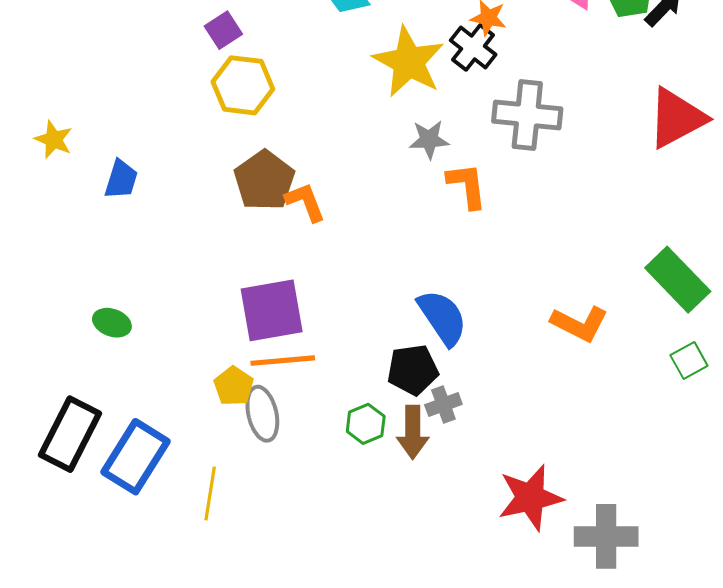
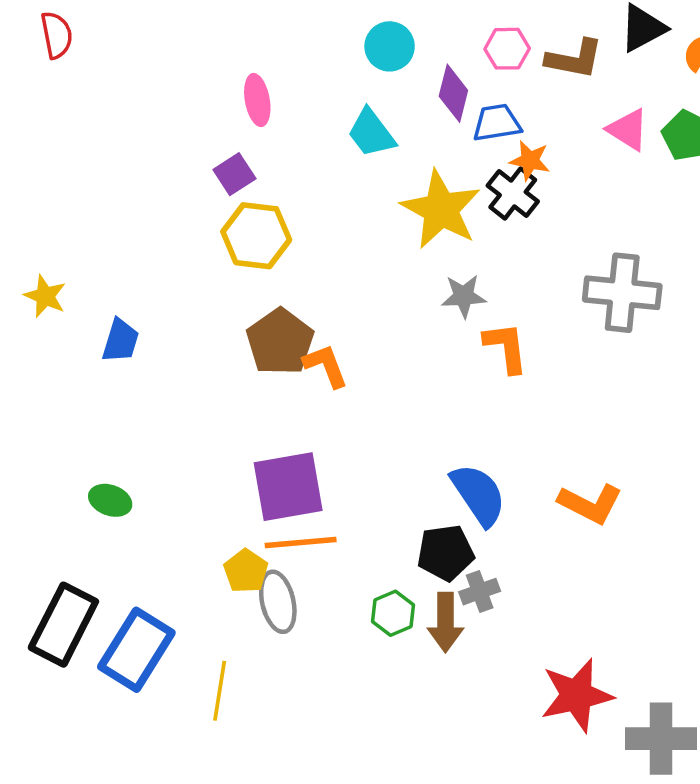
gray cross: (527, 115) -> (622, 293), moved
orange L-shape: (579, 324) -> (590, 504), moved

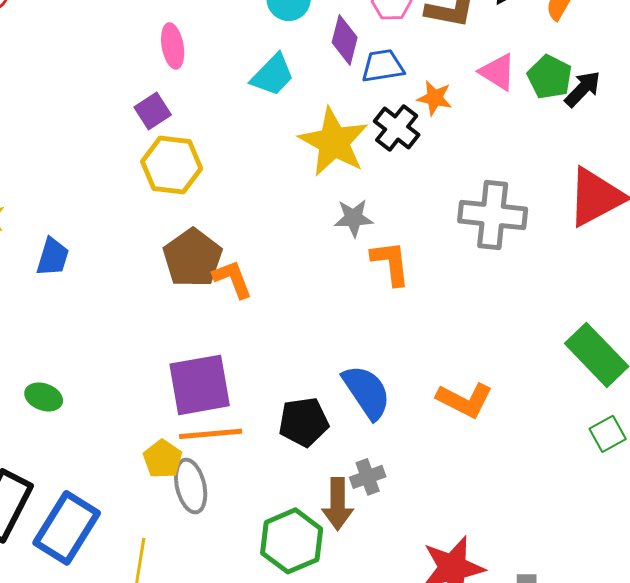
cyan trapezoid: (371, 133) -> (273, 75), turned -99
orange star: (530, 160) -> (435, 98), moved
black pentagon: (445, 553) -> (304, 422), moved
green hexagon: (393, 613) -> (292, 541), moved, size x1.6

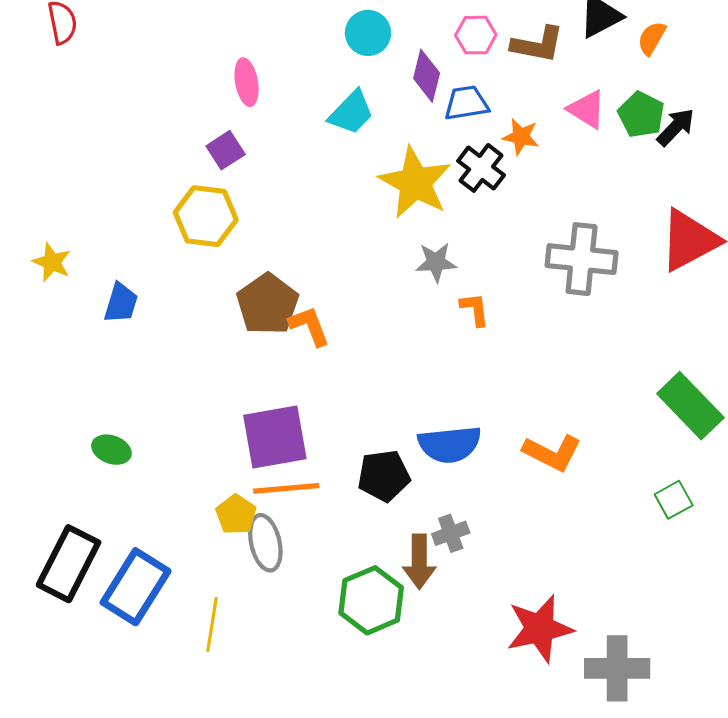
yellow hexagon: (172, 165) -> (206, 216), moved
orange L-shape: (391, 263) -> (475, 309), size x0.7
blue semicircle: (367, 392) -> (450, 444), turned 118
green square: (608, 434) -> (674, 500), moved

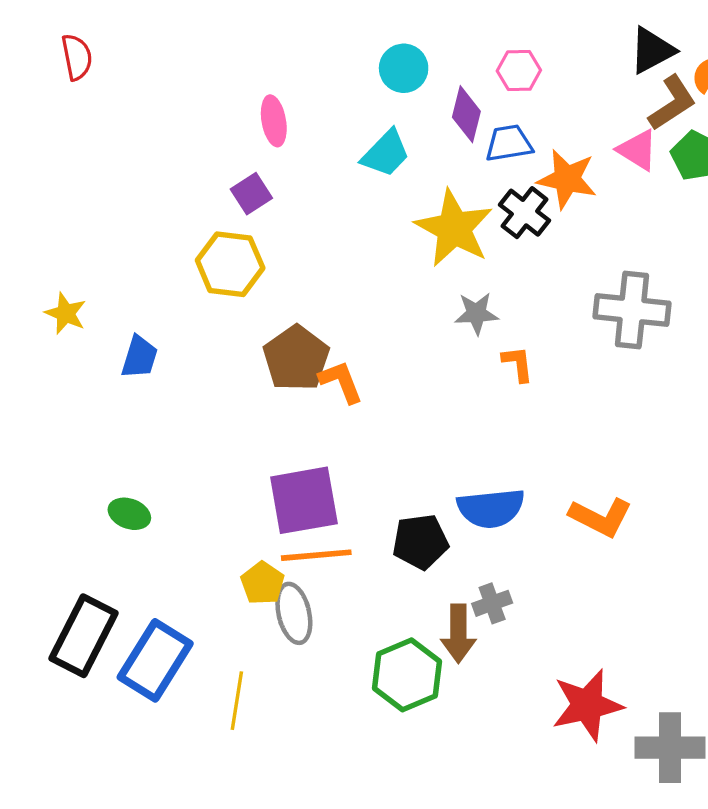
brown L-shape: (538, 44) -> (672, 103), moved, turned -44
orange star: (521, 137) -> (567, 179), size x1.5

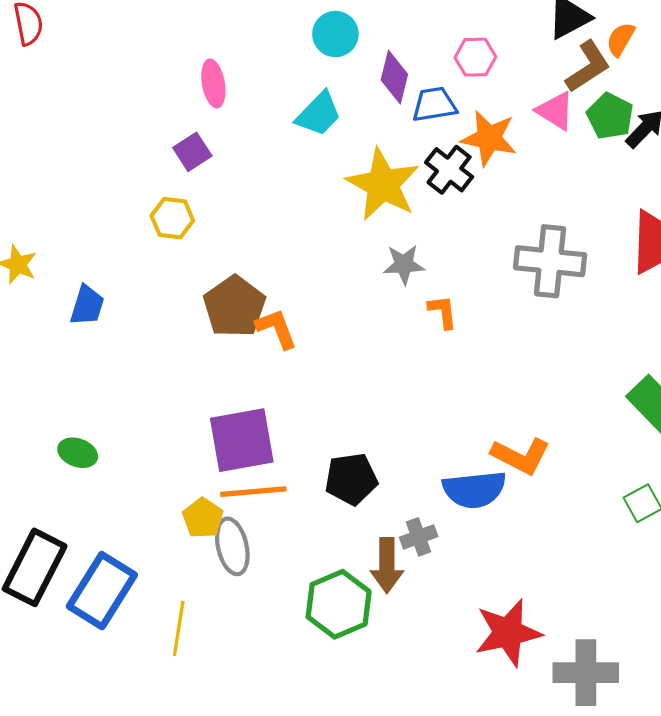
pink hexagon: (519, 71) -> (475, 57), moved
yellow hexagon: (230, 264) -> (172, 218), size x0.7
blue semicircle: (491, 508) -> (474, 490), moved

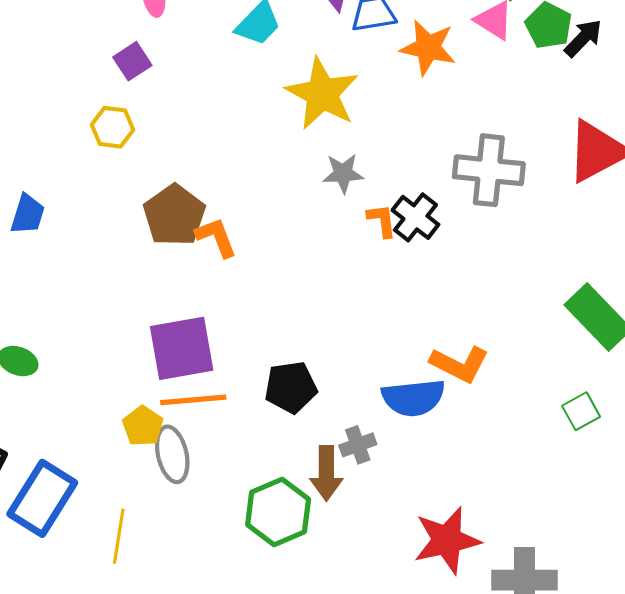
black cross: (449, 170) -> (415, 217), moved

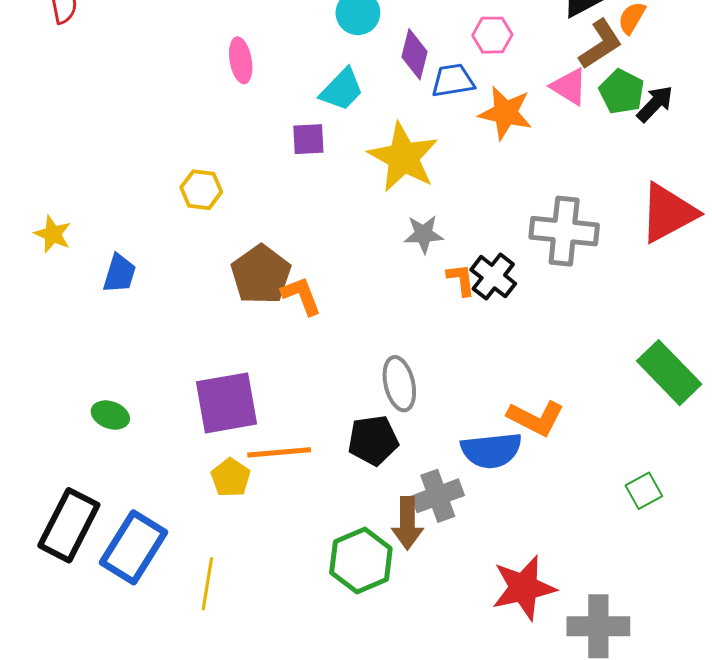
purple square: (132, 61) -> (308, 139), moved, turned 30
purple square: (182, 348) -> (227, 403), moved
green square: (581, 411) -> (644, 491), moved
gray cross: (358, 445) -> (438, 496), size x1.4
gray ellipse: (172, 454) -> (399, 384), moved

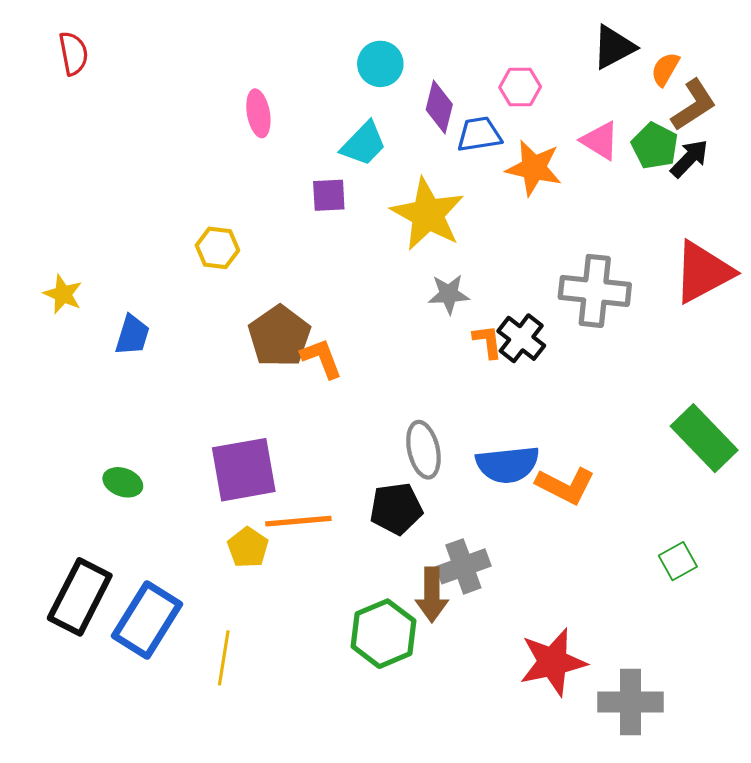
brown L-shape: (600, 44) -> (694, 105), moved
blue semicircle: (491, 450) -> (508, 464), moved

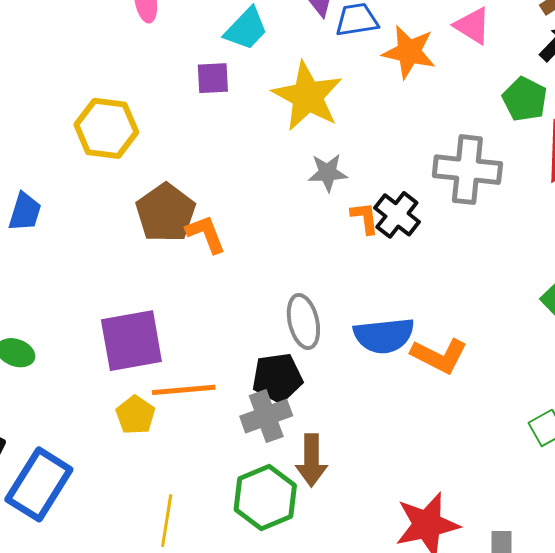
green pentagon: (655, 146) -> (525, 99), moved
yellow hexagon: (217, 248) -> (106, 128), size x1.5
gray cross: (463, 566) -> (266, 416), moved
yellow line: (224, 658) -> (167, 521), moved

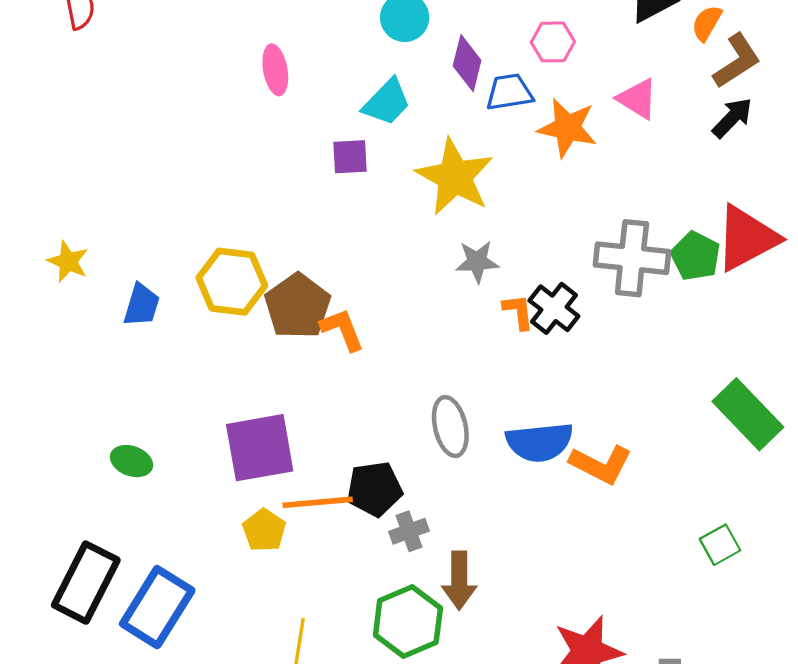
green pentagon: (525, 99) -> (696, 256), moved
yellow hexagon: (106, 128) -> (232, 282), moved
black pentagon: (277, 378) -> (375, 489), moved
gray cross: (266, 416) -> (409, 531), size x0.7

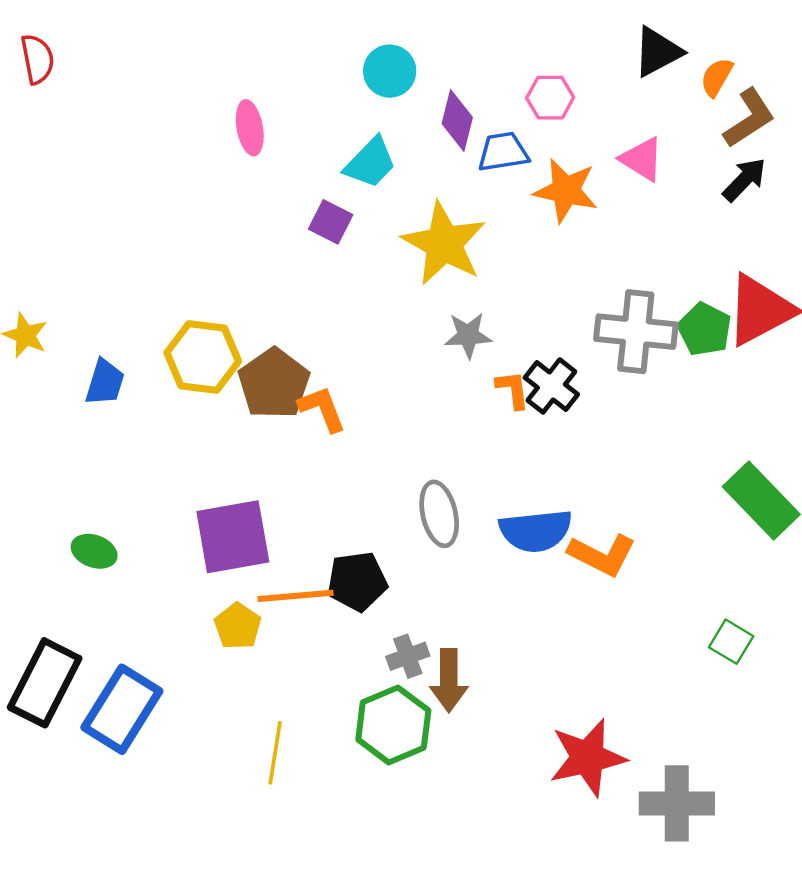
purple square: (350, 157) -> (331, 222), turned 30
gray cross: (409, 531) -> (408, 656), moved
green square: (720, 545) -> (731, 642), turned -30

